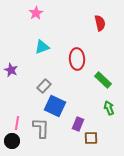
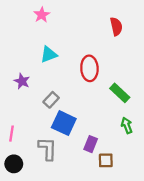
purple star: (11, 70) -> (22, 81), moved
pink line: (17, 123) -> (11, 134), moved

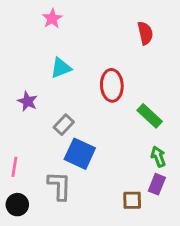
purple rectangle: (91, 144) -> (157, 184), moved

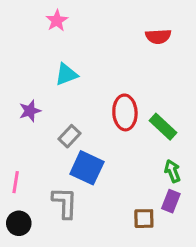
red semicircle: (145, 33) -> (158, 36), turned 100
red ellipse: (112, 85) -> (125, 112), moved
purple star: (27, 101) -> (30, 111), turned 30

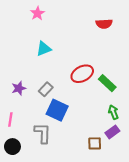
purple star: (30, 111) -> (19, 88), moved
red ellipse: (125, 112) -> (82, 74), turned 65
purple rectangle: (171, 201) -> (112, 132), turned 32

